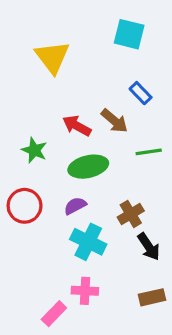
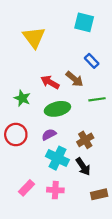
black arrow: (149, 247) -> (83, 167), moved
pink rectangle: (54, 314) -> (26, 188), moved

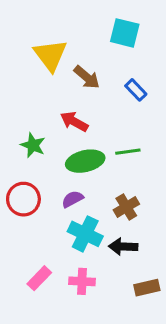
brown arrow: (75, 79) -> (87, 77), moved
green line: (97, 99) -> (128, 152), moved
black arrow: (83, 167) -> (123, 247), turned 126

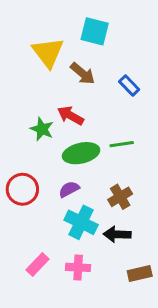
cyan square: (125, 33) -> (95, 31), moved
green star: (33, 145) -> (42, 129), moved

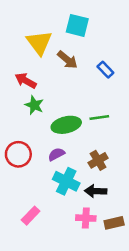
red arrow: (71, 116) -> (26, 81), moved
pink cross: (78, 267) -> (86, 218), moved

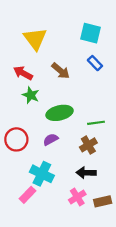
cyan square: (77, 25) -> (91, 33), moved
brown arrow: (67, 60) -> (61, 71), moved
green line: (99, 117) -> (96, 123), moved
cyan cross: (66, 181) -> (42, 174), moved
pink cross: (86, 218) -> (77, 197), turned -35

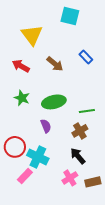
cyan square: (91, 33) -> (70, 16), moved
green star: (31, 95) -> (22, 98), moved
red circle: (16, 139) -> (15, 147), moved
purple semicircle: (51, 139) -> (46, 126), turned 96
black arrow: (86, 173) -> (78, 156), turned 48

